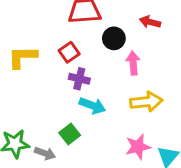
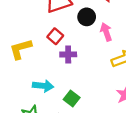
cyan arrow: (92, 106) -> (43, 86), moved

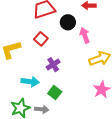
purple cross: (68, 54) -> (53, 65), moved, turned -32

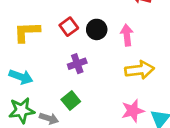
black circle: (68, 22) -> (97, 29), moved
cyan arrow: (30, 82) -> (21, 77), moved

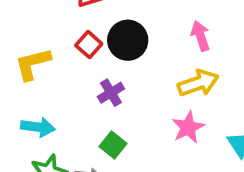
black circle: (97, 29) -> (128, 40), size x1.4
pink arrow: (127, 35) -> (200, 36), moved
pink star: (133, 111) -> (188, 127), moved

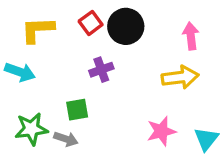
cyan arrow: (38, 127) -> (20, 72), moved
pink star: (188, 127) -> (161, 131), moved
green square: (113, 145) -> (77, 110), moved, turned 30

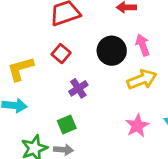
black circle: (126, 26) -> (112, 51), moved

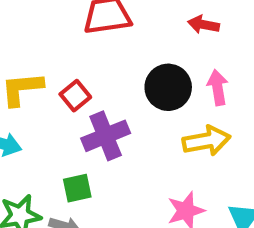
red square: (61, 54) -> (75, 96), moved
purple cross: (78, 88) -> (106, 136), size x1.5

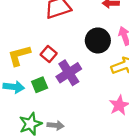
green square: (77, 188) -> (40, 85), moved

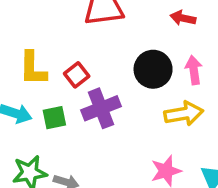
yellow L-shape: (19, 55) -> (33, 69), turned -85

